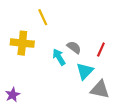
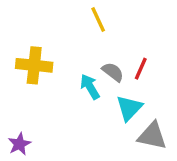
yellow line: (43, 17) -> (98, 19), moved
red line: (101, 50) -> (141, 69), moved

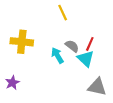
cyan triangle: (129, 108) -> (86, 59), moved, turned -30
purple star: (19, 144) -> (12, 83), moved

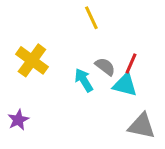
yellow cross: (22, 42) -> (32, 60), turned 30
cyan triangle: (86, 59) -> (125, 85), turned -30

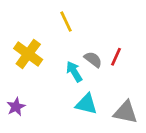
yellow line: (91, 18) -> (66, 22), moved
cyan triangle: (125, 85) -> (86, 104), moved

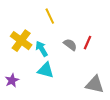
cyan arrow: (74, 72) -> (42, 49), moved
cyan triangle: (86, 104) -> (46, 70), moved

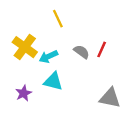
cyan arrow: (42, 49) -> (48, 57), turned -84
purple star: (12, 80) -> (24, 93), moved

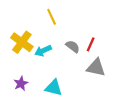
cyan triangle: (53, 81) -> (54, 88), moved
gray triangle: (110, 98) -> (96, 68), moved

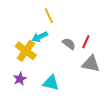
yellow cross: (22, 42) -> (26, 51), moved
cyan arrow: (43, 51) -> (40, 37), moved

